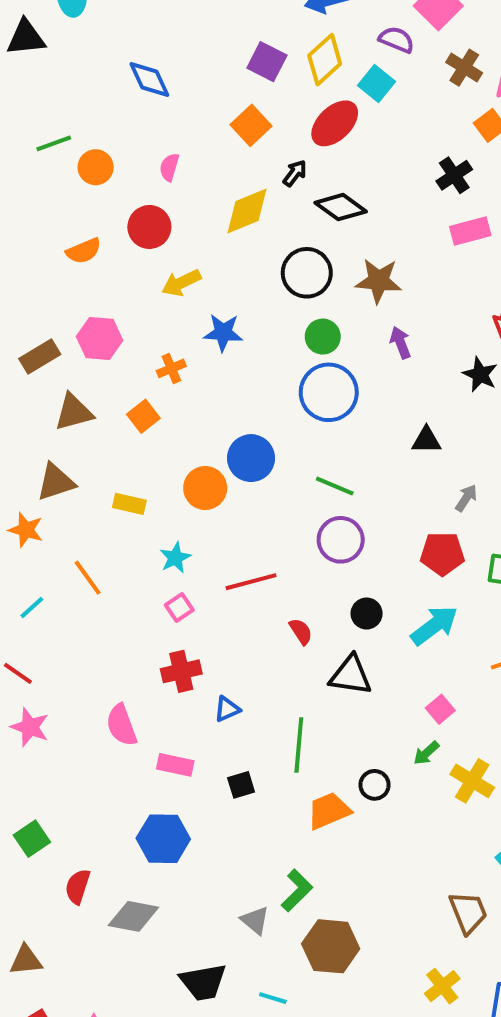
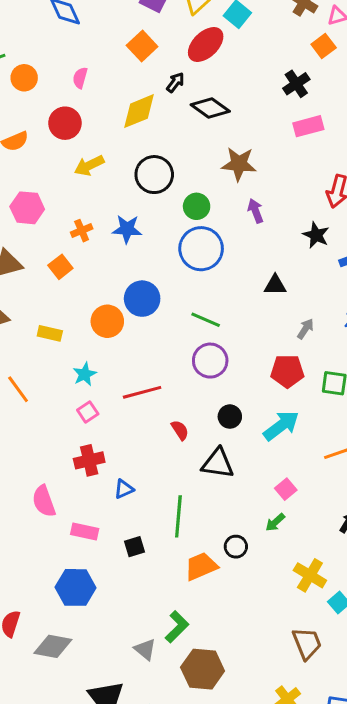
black circle: (307, 273) -> (154, 175), moved
blue star: (223, 333) -> (127, 229), moved
yellow cross: (472, 781) -> (310, 575), moved

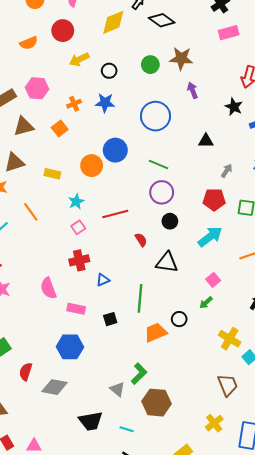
black circle: (154, 175) -> (109, 71), moved, size x0.6
green circle: (197, 206) -> (150, 65), moved
black circle: (230, 417) -> (170, 221), moved

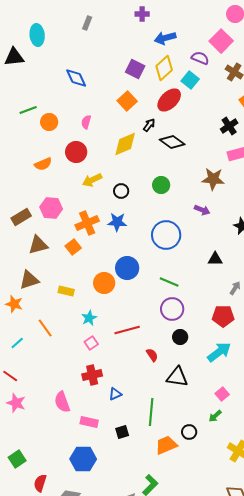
brown star: (181, 58) -> (213, 179), moved
purple arrow: (193, 90) -> (202, 210), turned 133
orange cross: (74, 104) -> (87, 223), size x1.6

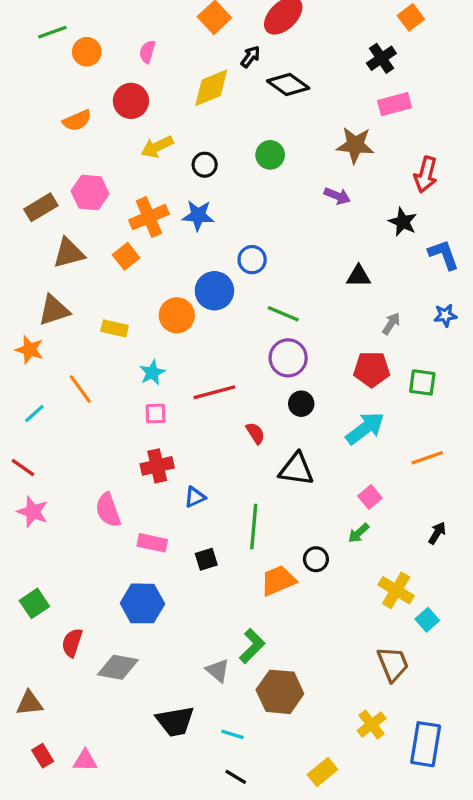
blue circle: (166, 235) -> (252, 260), moved, size x0.6
pink square: (91, 343) -> (156, 414), turned 32

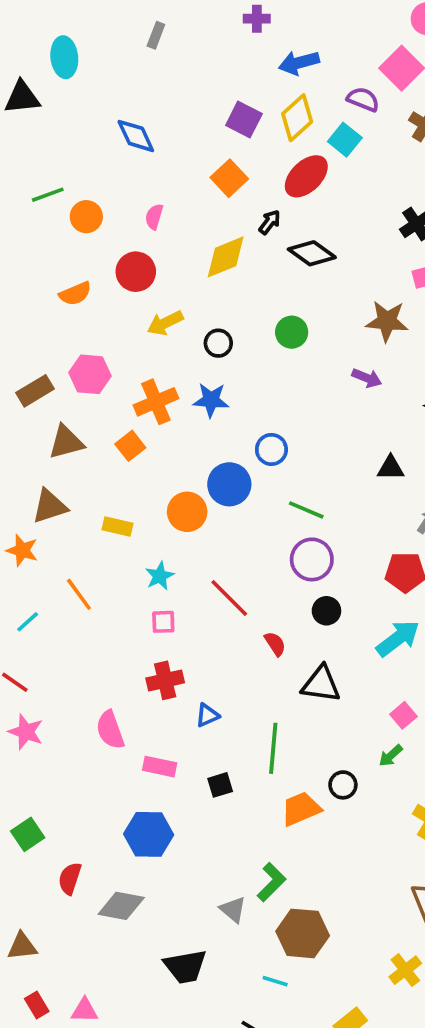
red line: (214, 392) -> (229, 598), turned 60
cyan line: (232, 734) -> (275, 981), moved

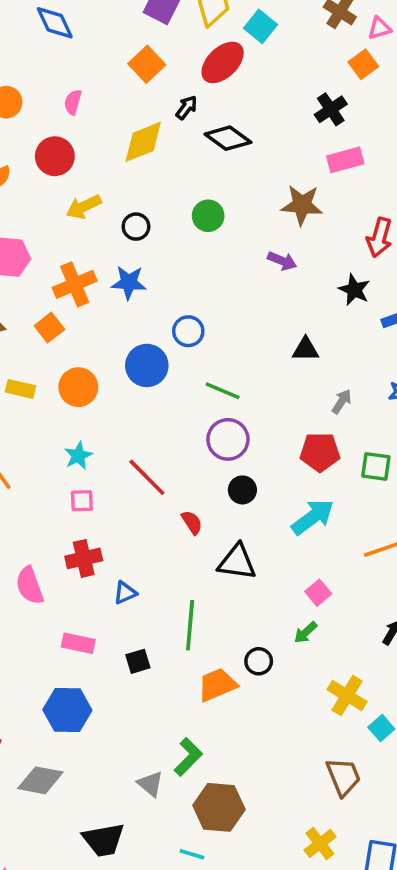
orange circle: (187, 512) -> (78, 387), moved
yellow rectangle: (117, 526) -> (21, 389), moved
pink semicircle: (110, 730) -> (30, 586), moved

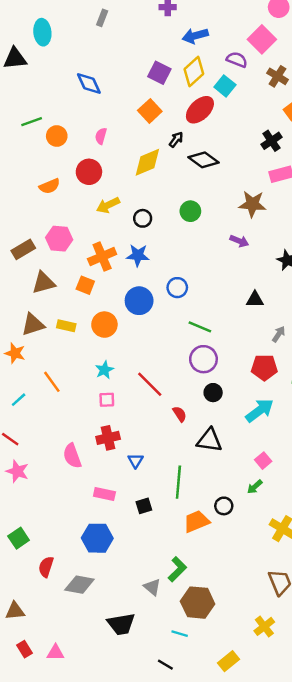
orange square: (49, 328) -> (85, 285), turned -30
blue circle: (147, 365) -> (139, 301), moved
blue triangle: (125, 593) -> (135, 461), turned -35

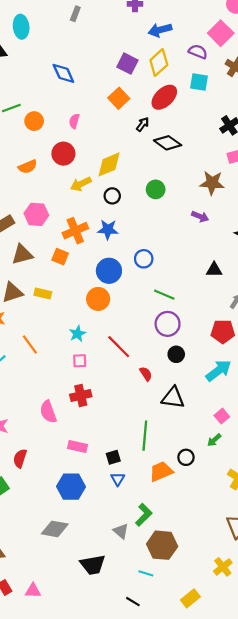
cyan square: (225, 86) -> (199, 82), moved, turned -30
yellow diamond: (147, 162) -> (109, 164), moved
orange circle: (104, 325) -> (98, 299), moved
blue triangle: (135, 461) -> (118, 479), moved
red semicircle: (46, 567) -> (20, 458), moved

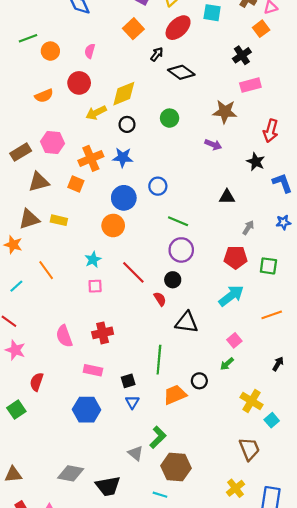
black circle: (176, 354) -> (173, 280), moved
red cross: (81, 395) -> (103, 333), moved
gray diamond: (55, 529) -> (71, 473), moved

